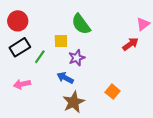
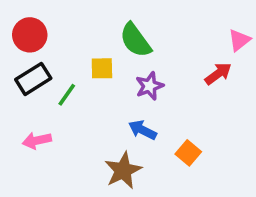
purple star: (77, 58) -> (149, 86), moved
blue arrow: (65, 78) -> (142, 130), moved

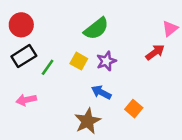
green semicircle: (135, 40) -> (96, 29), turned -92
yellow square: (102, 68) -> (79, 61), moved, turned 30

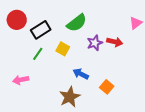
red arrow: (155, 52) -> (115, 42), moved, turned 49
black rectangle: (24, 56) -> (41, 30), moved
purple star: (106, 61) -> (95, 43), moved

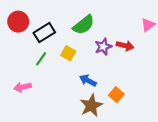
brown star: (70, 97) -> (91, 106), moved

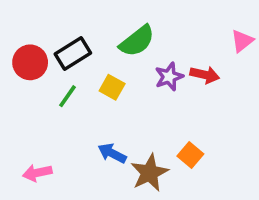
red circle: (18, 22) -> (30, 62), moved
blue arrow: (88, 80) -> (112, 153), moved
pink arrow: (23, 87) -> (37, 173), moved

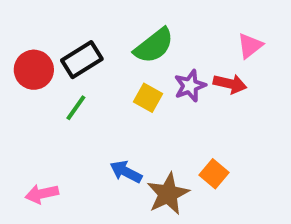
pink triangle: (242, 41) -> (250, 46), moved
yellow square: (112, 87) -> (148, 98), moved

